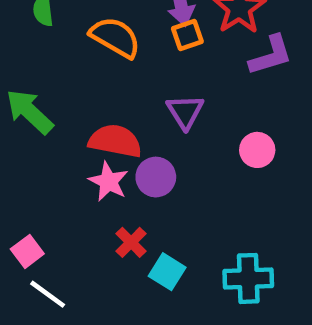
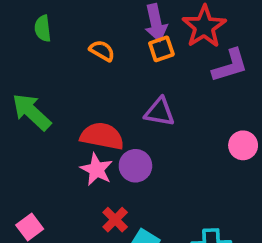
orange semicircle: (115, 37) -> (102, 51), size x0.6
purple triangle: (185, 112) -> (160, 112), turned -48
pink circle: (257, 150) -> (243, 145), moved

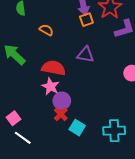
orange semicircle: (102, 51) -> (46, 30), moved
purple circle: (135, 166) -> (62, 101), moved

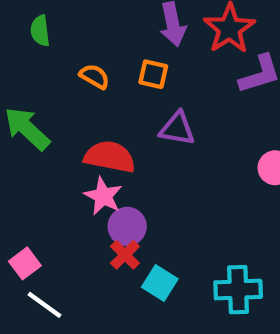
orange square: (86, 20) -> (153, 74), moved, turned 32

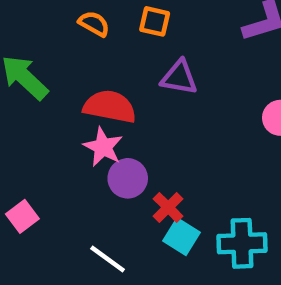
red cross: (125, 255) -> (168, 207), moved
cyan square: (160, 283) -> (181, 237), moved
white line: (44, 305) -> (108, 259), moved

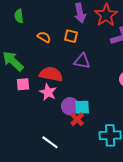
purple circle: (128, 178) -> (70, 106), moved
pink square: (22, 216) -> (23, 84), moved, turned 32
cyan square: (181, 237) -> (82, 107), moved, turned -35

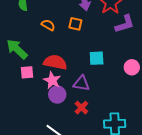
purple triangle: (82, 61) -> (81, 83), moved
purple circle: (70, 106) -> (57, 94), moved
cyan square: (82, 107) -> (97, 58), moved

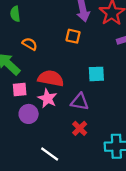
orange semicircle: (48, 25) -> (30, 44), moved
purple circle: (57, 94) -> (29, 114), moved

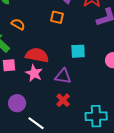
purple circle: (29, 114) -> (17, 103), moved

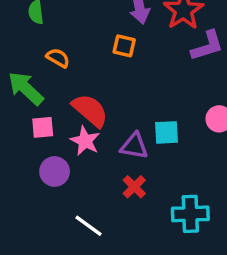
cyan square: (78, 51) -> (167, 132), moved
red semicircle: (37, 55) -> (90, 110), turned 30
purple circle: (17, 103) -> (55, 171), moved

